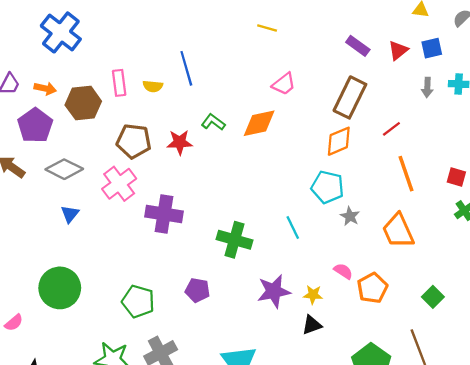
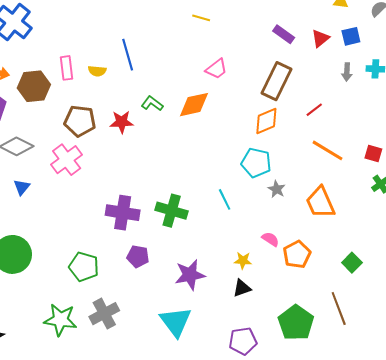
orange line: (406, 174) -> (328, 150), turned -40
purple cross: (164, 214) -> (123, 213), moved
purple star: (274, 291) -> (190, 275), moved

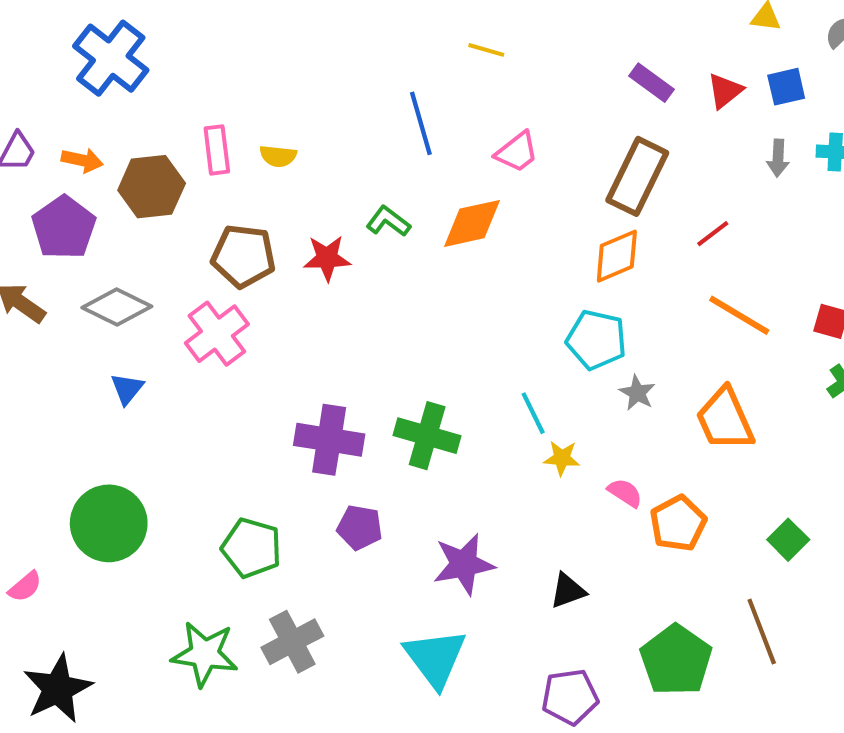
blue line: (128, 55) -> (421, 123), moved
yellow star: (243, 261) -> (562, 458), moved

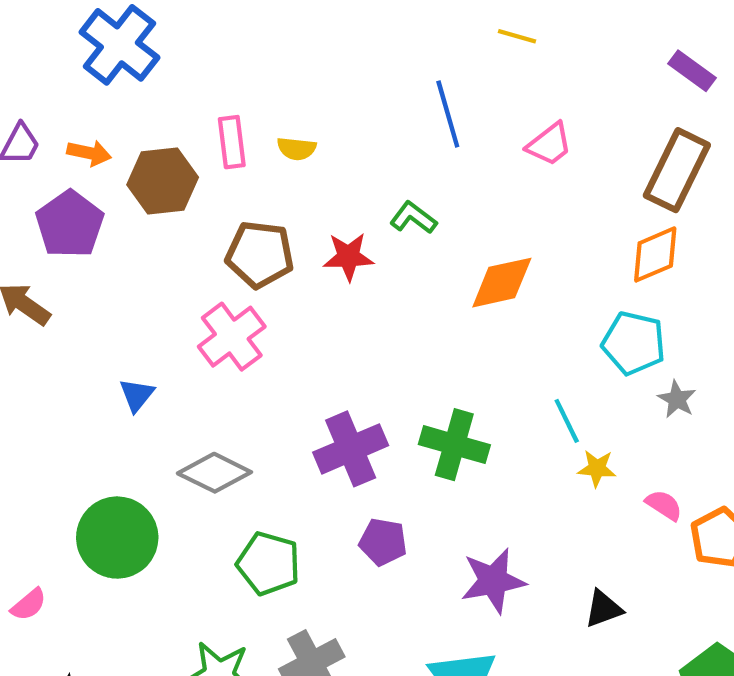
orange diamond: (472, 223) -> (502, 283), moved
gray diamond: (117, 307) -> (214, 473), moved
purple cross: (329, 440) -> (351, 449), turned -32

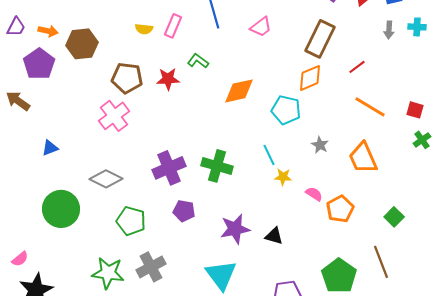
pink rectangle: (232, 142) -> (173, 26), moved, turned 30
cyan pentagon: (634, 343) -> (286, 110), moved
blue triangle: (137, 395) -> (50, 148), moved, turned 30
pink semicircle: (29, 605) -> (20, 259), moved
black triangle: (603, 609) -> (274, 236), moved, turned 36

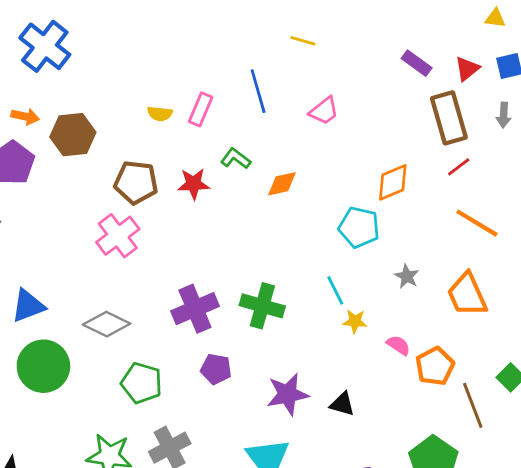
brown rectangle: (320, 39) -> (449, 118), moved, turned -42
orange diamond: (239, 91) -> (282, 184), moved, size x0.7
blue triangle: (50, 148) -> (28, 306), moved, size x1.5
brown line: (381, 262) -> (473, 405), moved

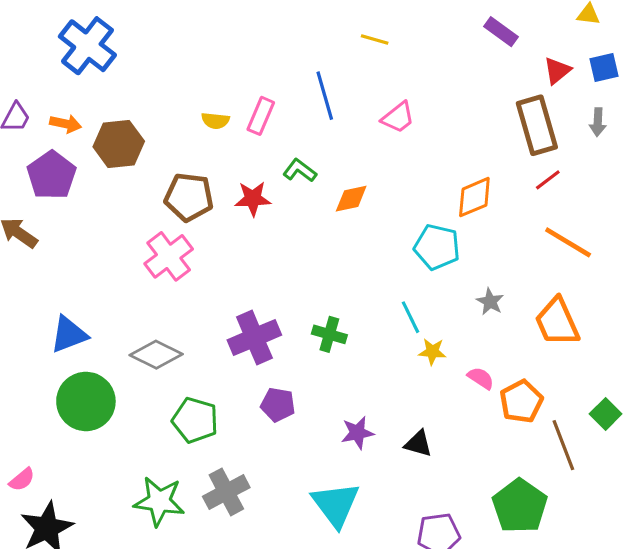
purple rectangle: (417, 63) -> (501, 32), moved
green cross: (262, 306) -> (329, 334), size x0.7
purple star: (288, 394) -> (357, 433), size x0.7

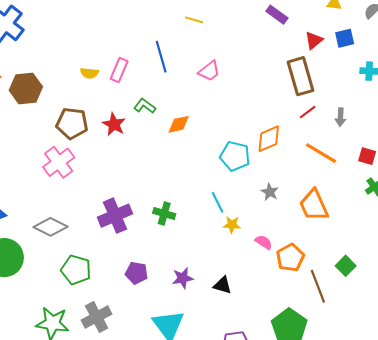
gray arrow: (598, 122) -> (340, 117), moved
orange diamond: (474, 197) -> (269, 139), moved
red star: (253, 199) -> (114, 124), turned 30
purple pentagon: (278, 405) -> (137, 273), moved

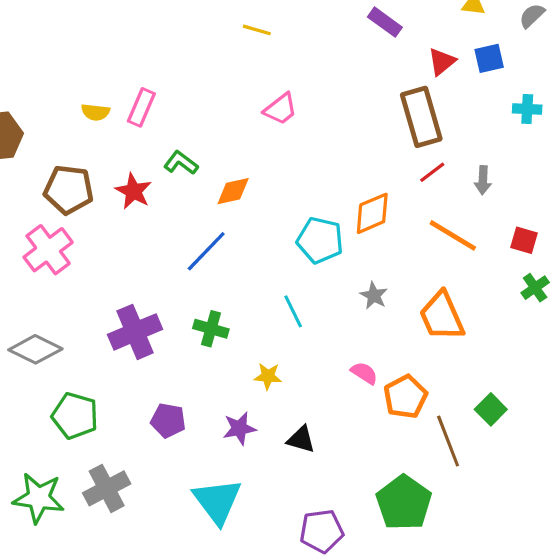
blue line: (161, 57) -> (206, 251), moved, turned 60
yellow star: (232, 225) -> (268, 376), moved

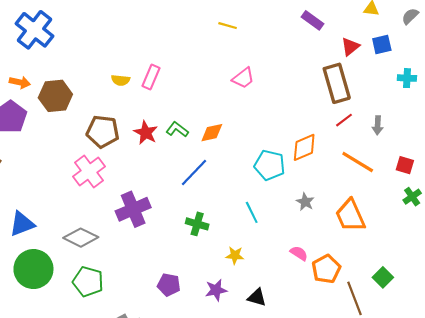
green L-shape: (181, 163) -> (177, 129), moved
purple cross: (135, 332) -> (133, 209), moved
green pentagon: (75, 416) -> (88, 282), moved

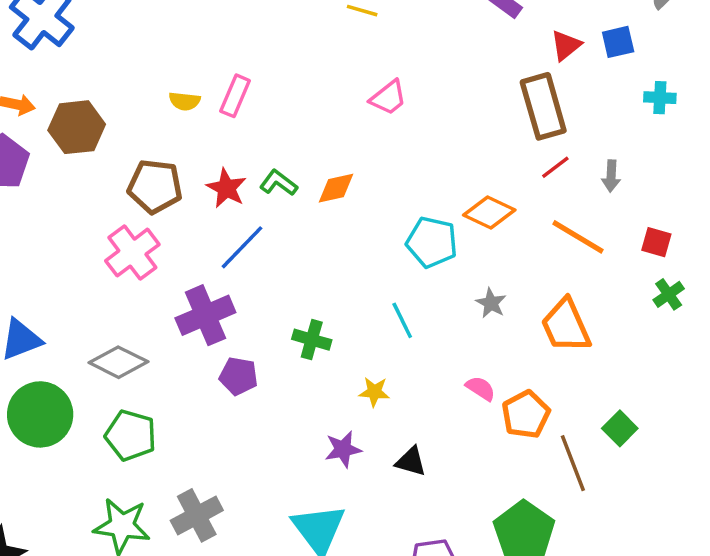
orange diamond: (304, 147) -> (489, 213), turned 48
blue line: (194, 172) -> (242, 247), moved
purple pentagon: (169, 285) -> (239, 376), moved

